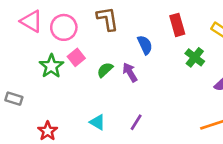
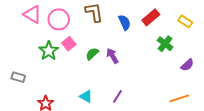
red rectangle: (177, 25) -> (151, 17), turned 66
blue semicircle: (145, 45) -> (125, 22), moved

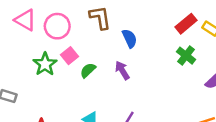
red rectangle: (151, 17) -> (186, 24), moved
blue semicircle: (125, 22) -> (130, 38), moved
green semicircle: (92, 54) -> (88, 70), moved

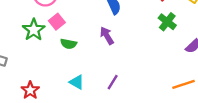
green semicircle: (88, 70) -> (69, 44), moved, turned -126

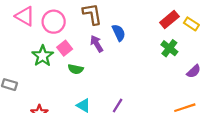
purple arrow: (107, 36) -> (97, 44), moved

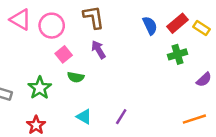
blue semicircle: (119, 33) -> (150, 26), moved
green cross: (169, 48) -> (178, 54), turned 35
green star: (43, 56) -> (40, 88), moved

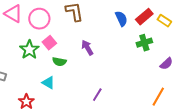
purple arrow: (98, 50) -> (87, 48), moved
green star: (40, 88) -> (29, 50), moved
cyan triangle: (84, 117) -> (48, 83), moved
orange line: (194, 119) -> (158, 97), turned -42

